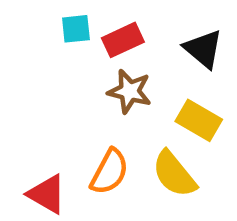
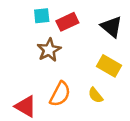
brown star: (130, 91) -> (49, 50), moved, turned 30
yellow semicircle: (174, 174) -> (96, 95), size x0.6

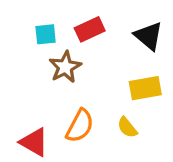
cyan square: (42, 16) -> (46, 34), moved
yellow rectangle: (109, 66) -> (145, 88), turned -40

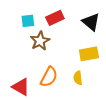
yellow semicircle: (127, 127) -> (78, 78), turned 32

